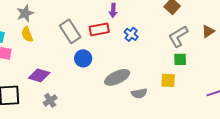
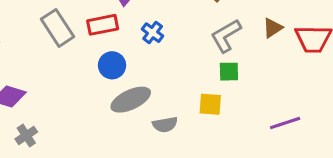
blue circle: (83, 58) -> (112, 65), moved

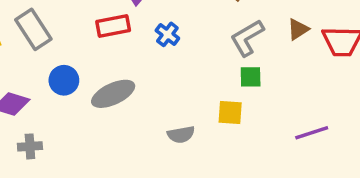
gray rectangle: (57, 28) -> (33, 29), moved
blue circle: (112, 65) -> (64, 80), moved
gray ellipse: (131, 100) -> (113, 94), moved
gray cross: (26, 135) -> (30, 146), turned 30

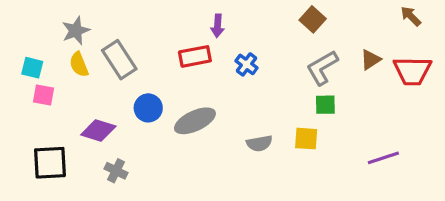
gray semicircle: (181, 135) -> (259, 143), moved
gray cross: (30, 146) -> (116, 171), turned 30

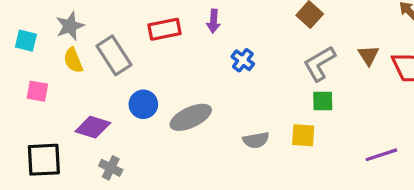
red rectangle: (195, 56) -> (165, 29), moved
brown triangle: (371, 60) -> (368, 55), turned -30
cyan square: (32, 68) -> (26, 41), moved

